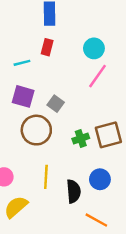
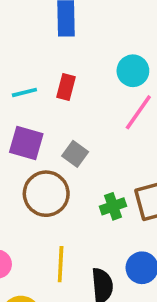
red rectangle: (47, 47) -> (66, 87), moved

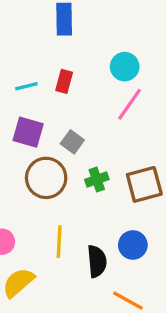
green cross: (113, 206) -> (97, 180), moved

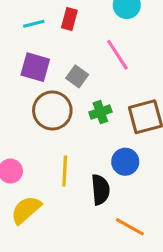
pink line: (130, 104) -> (117, 55), moved, turned -68
blue circle: (133, 245) -> (125, 162), moved

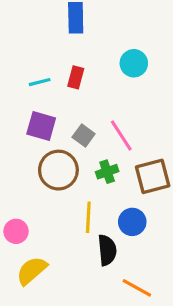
pink line: (117, 55) -> (121, 136), moved
yellow line: (65, 171) -> (88, 217), moved

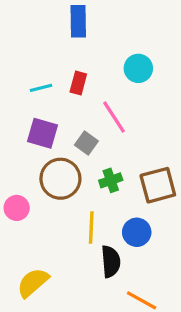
pink line: (121, 136) -> (114, 117), moved
pink circle: (16, 231) -> (17, 208), moved

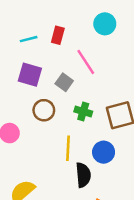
brown circle: (60, 179) -> (44, 110), size x0.7
green cross: (111, 180) -> (83, 111), turned 36

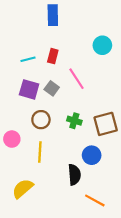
cyan circle: (105, 24) -> (102, 45), moved
gray square: (64, 82) -> (52, 88), moved
yellow line: (68, 148) -> (40, 152), moved

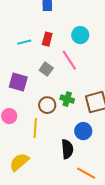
cyan circle: (102, 45) -> (80, 35), moved
purple square: (29, 89) -> (18, 82), moved
brown circle: (41, 120) -> (47, 105), moved

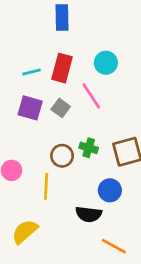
red rectangle: (47, 39) -> (62, 68), size x1.5
purple square: (18, 82) -> (30, 108), moved
black semicircle: (67, 149) -> (89, 214), turned 102

